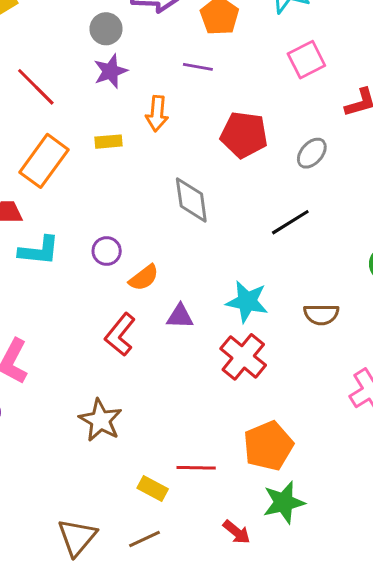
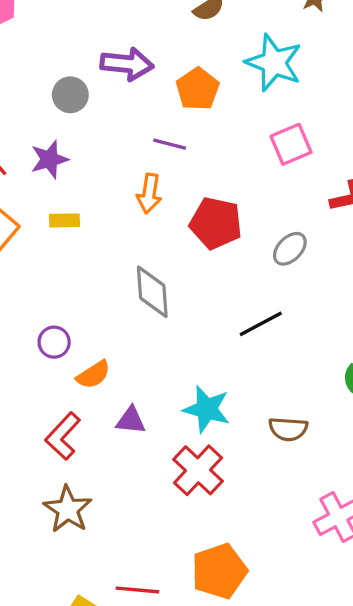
purple star: (110, 71) -> (49, 159), moved
orange arrow: (157, 114) -> (149, 194), moved
brown star: (100, 420) -> (68, 509), moved

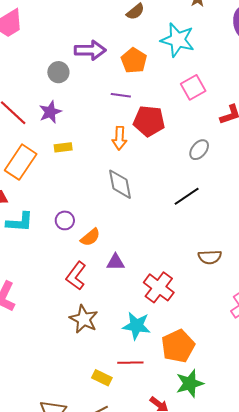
orange arrow: (149, 194) -> (119, 138), moved
red pentagon: (216, 223) -> (149, 121), moved
cyan star: (207, 409) -> (137, 326), moved

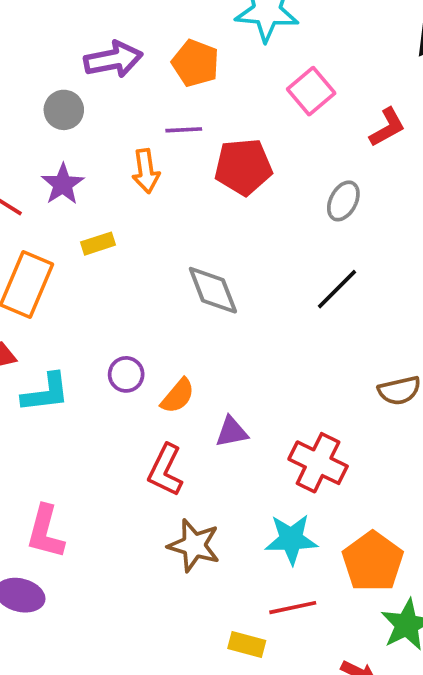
orange arrow: (119, 138) -> (146, 171), moved

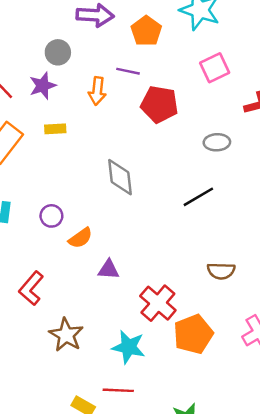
gray circle: (64, 110) -> (58, 52), moved
gray ellipse: (343, 201) -> (217, 142), turned 45
red L-shape: (165, 470) -> (31, 288), moved
orange pentagon: (373, 562) -> (193, 334), moved

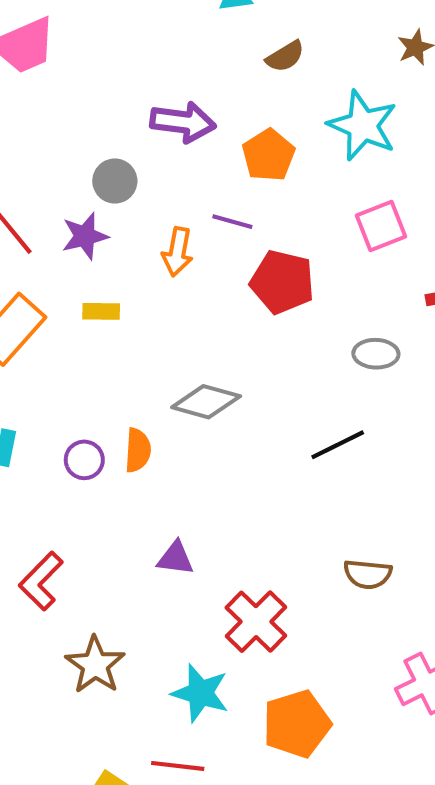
gray diamond: (120, 177) -> (206, 402), turned -72
orange semicircle: (80, 238) -> (138, 450), moved, turned -55
orange pentagon: (193, 334) -> (297, 724), moved

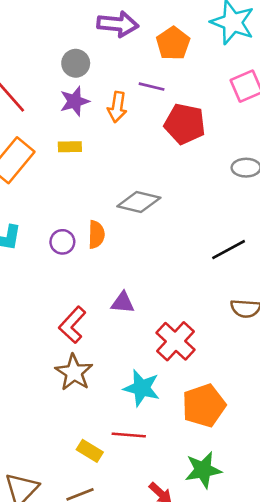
purple star: (85, 236) -> (75, 101), moved
black line: (338, 445) -> (229, 250), moved
red L-shape: (41, 581) -> (72, 325), moved

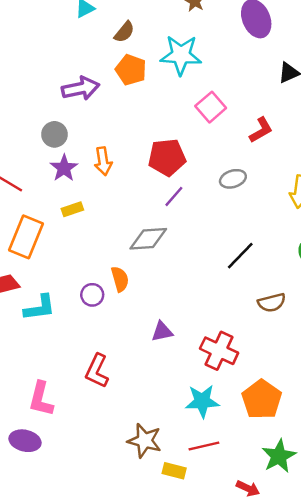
orange pentagon: (173, 43) -> (131, 70), moved
purple line: (152, 87) -> (174, 196), moved, turned -45
red L-shape: (72, 325) -> (97, 371), moved
brown star: (74, 372) -> (144, 441), moved

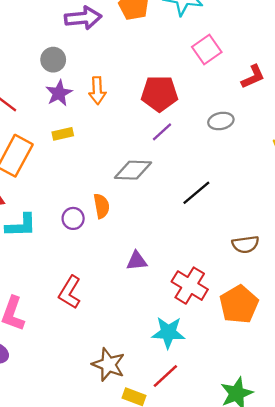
black line: (240, 256) -> (196, 193), moved
orange pentagon: (262, 399) -> (239, 304), moved
red line: (204, 446) -> (165, 376), turned -36

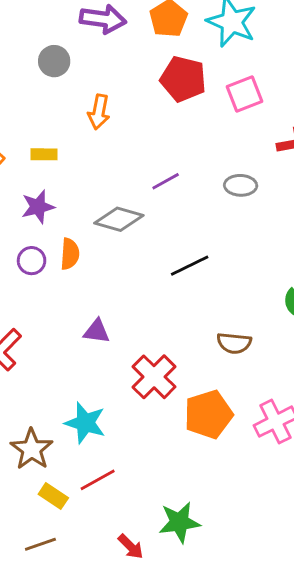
purple star: (59, 93) -> (38, 207), moved
red pentagon: (159, 94) -> (183, 79), moved
cyan star: (168, 333) -> (85, 423), moved

